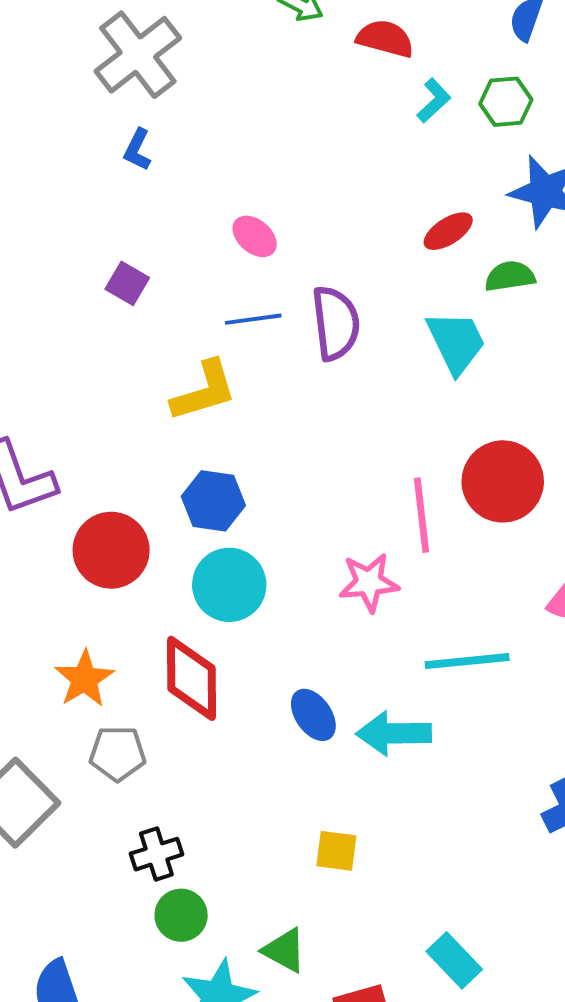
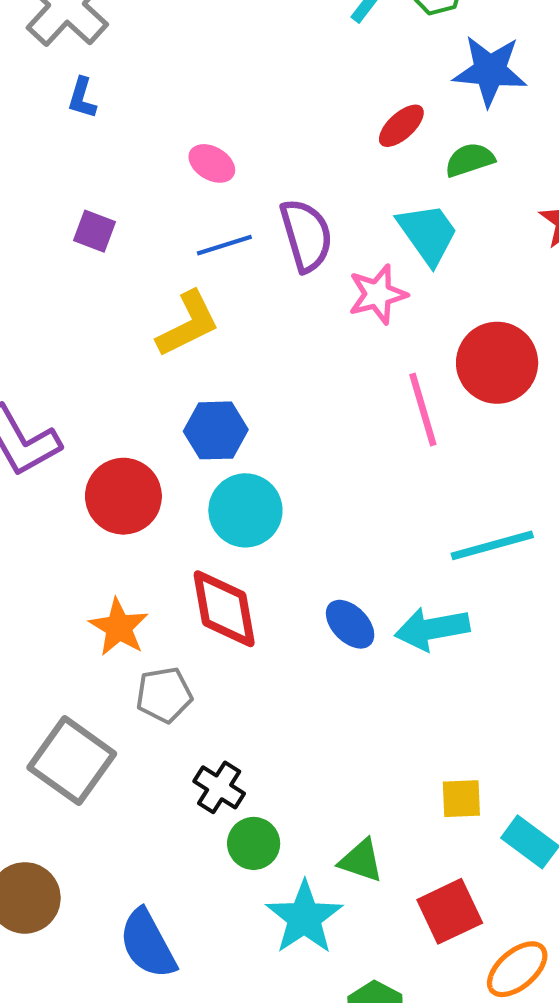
pink star: (369, 582) -> (378, 294), moved
yellow square: (336, 851) -> (461, 799), moved
black cross: (156, 854) -> (219, 787), turned -30

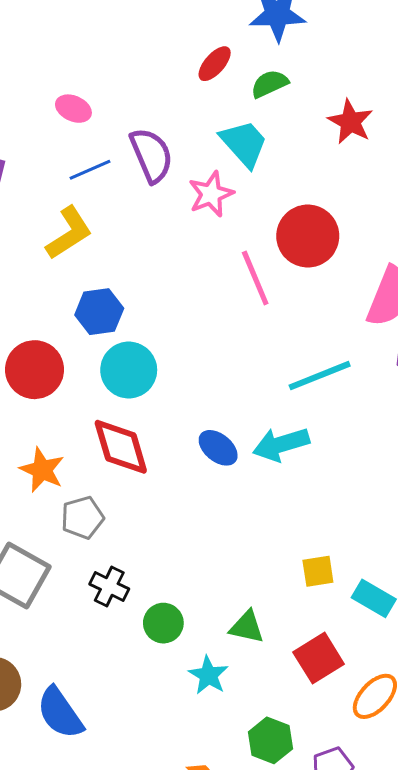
black cross: (219, 787) -> (109, 586), moved
cyan star: (304, 918) -> (208, 675), size x0.7
blue semicircle: (148, 944) -> (60, 713), moved

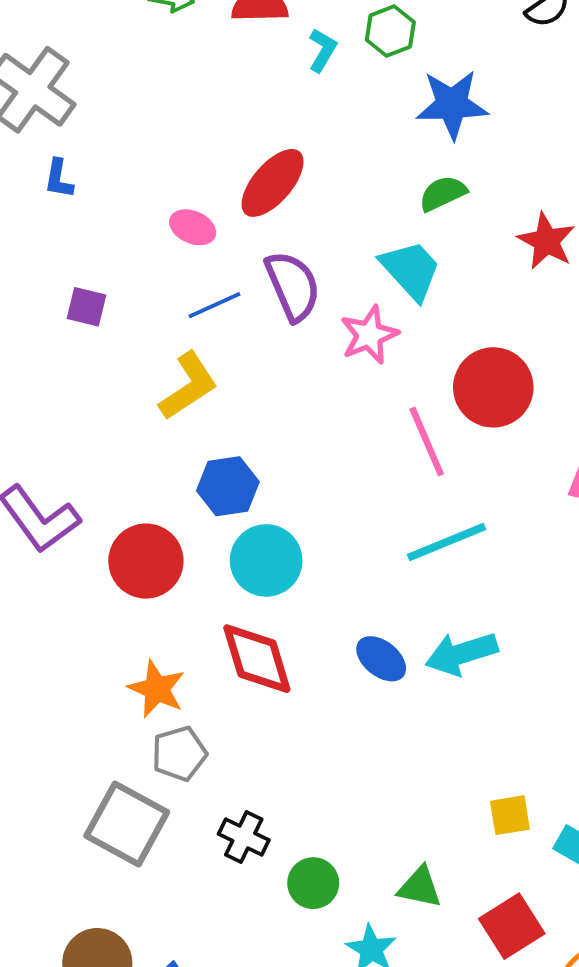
red ellipse: (215, 64) -> (273, 183), moved, size x1.5
cyan line: (320, 376) -> (447, 542), moved
gray pentagon: (82, 518) -> (179, 754), moved

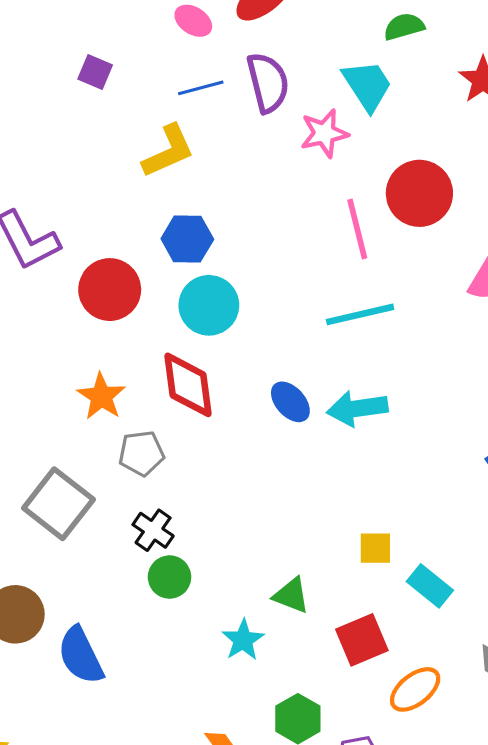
gray pentagon: (179, 754) -> (141, 453), moved
green circle: (313, 883) -> (170, 577), moved

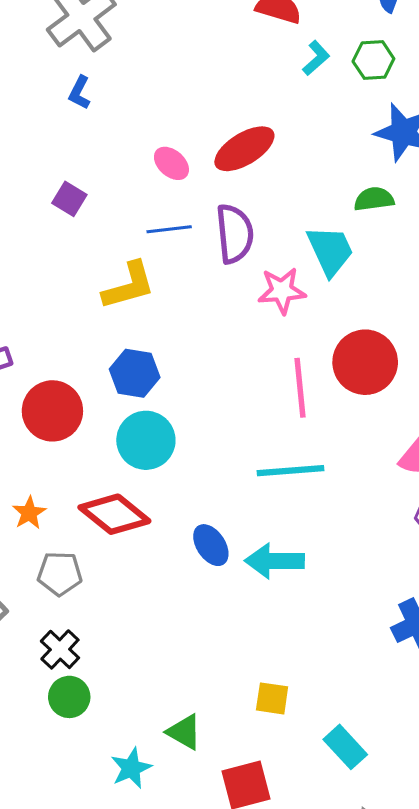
red diamond: (188, 385) -> (114, 514), turned -52
orange star: (101, 396) -> (29, 513), size x0.7
cyan rectangle: (430, 586) -> (345, 747), moved

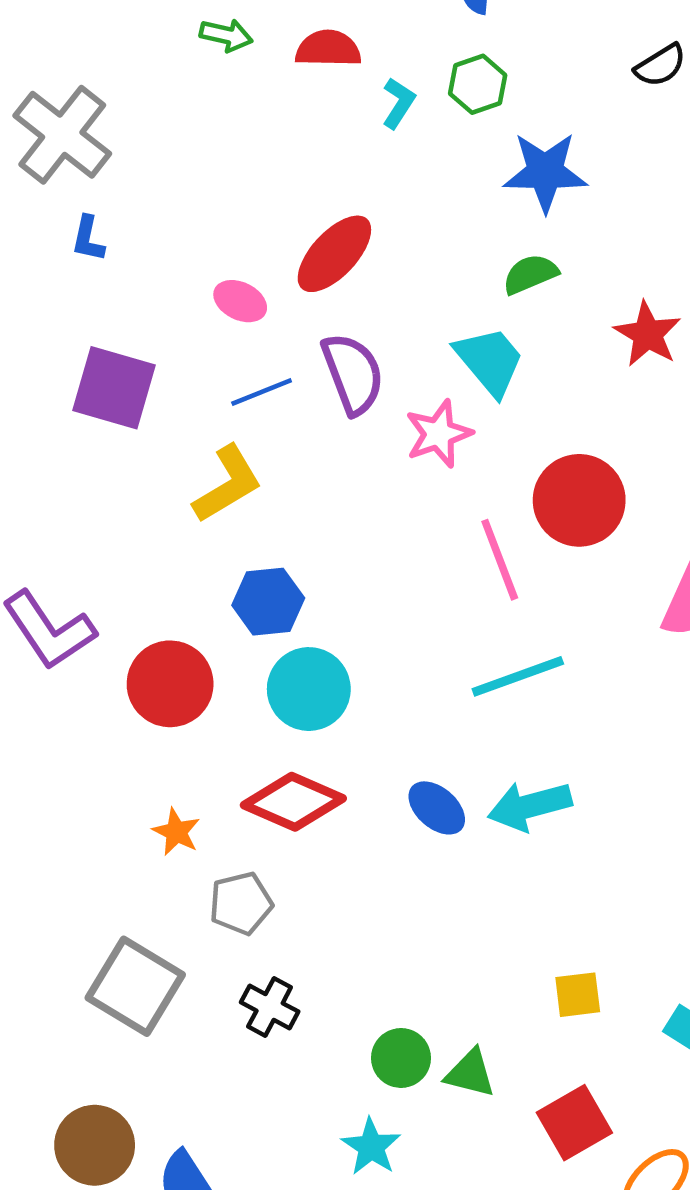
purple square: (69, 199) -> (114, 388), size x1.8
green circle: (69, 697) -> (401, 1058), moved
cyan star: (131, 768) -> (371, 1147), moved

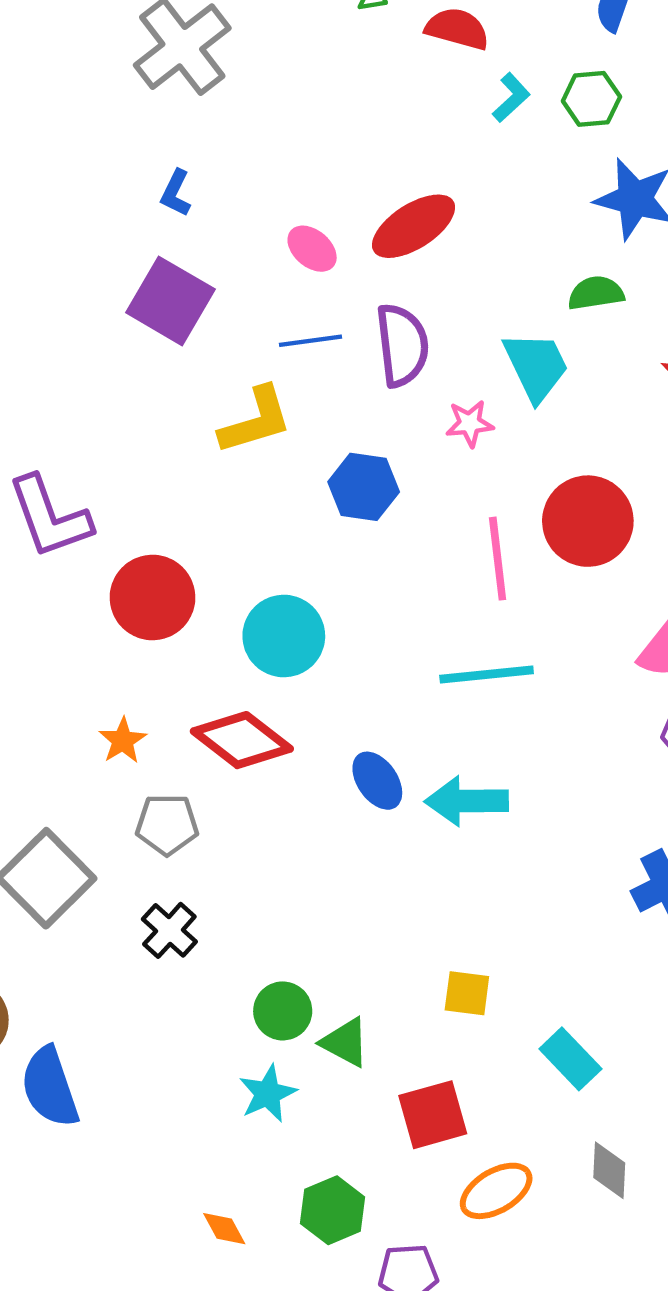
blue L-shape: (88, 239) -> (176, 193), moved
pink star: (439, 434) -> (470, 423), size x0.7
blue hexagon: (268, 602) -> (364, 487), moved
cyan star: (371, 1147) -> (268, 1094), moved

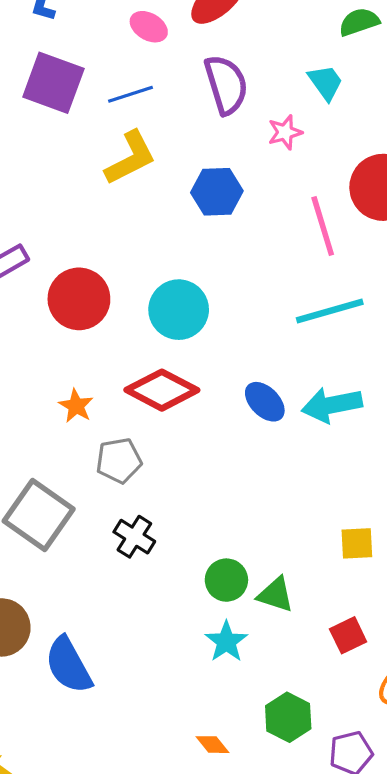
blue line: (311, 341) -> (130, 94), moved
cyan trapezoid: (536, 366) -> (325, 82), size x0.7
red square: (433, 1115) -> (348, 635), size x0.7

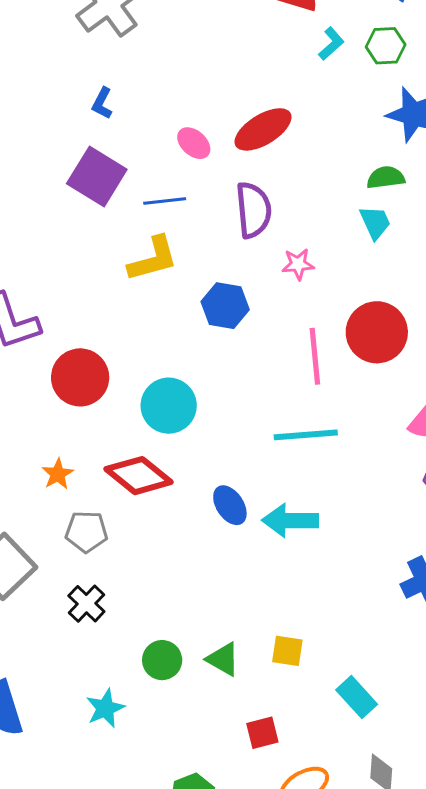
cyan trapezoid: (325, 82) -> (375, 222), moved
green triangle: (276, 595) -> (223, 659), moved
cyan star: (226, 642) -> (105, 708), moved

